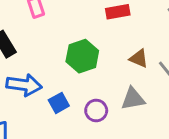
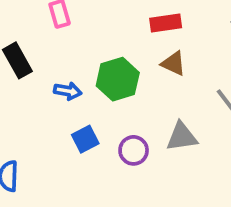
brown triangle: (139, 58) -> (174, 63), moved
blue arrow: (24, 85) -> (68, 91), moved, size x0.6

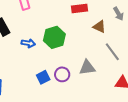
brown triangle: (174, 63) -> (99, 27), moved
blue square: (85, 139) -> (43, 77), moved

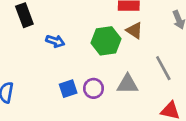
brown triangle: (99, 27) -> (134, 30), moved
green hexagon: (54, 37) -> (106, 41), moved

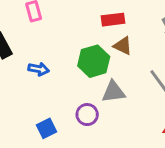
gray triangle: (128, 84) -> (113, 92), moved
blue square: (68, 89) -> (46, 128), moved

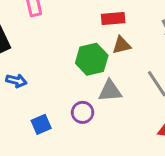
brown triangle: (123, 46) -> (122, 45), turned -42
blue arrow: (39, 69) -> (16, 81), moved

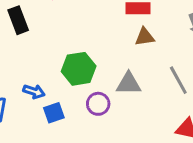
green hexagon: (92, 59) -> (79, 69), moved
blue arrow: (16, 81) -> (34, 92), moved

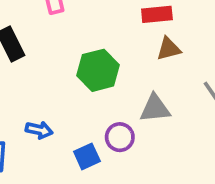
green hexagon: (79, 69) -> (98, 70), moved
blue square: (54, 113) -> (87, 156), moved

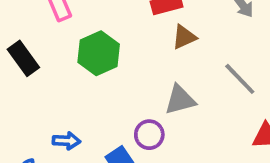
green hexagon: (98, 70) -> (99, 53), moved

